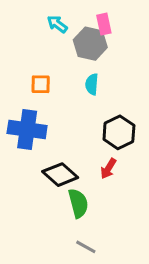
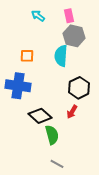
gray hexagon: (90, 44) -> (74, 36), moved
cyan semicircle: (92, 84) -> (61, 56), size x1.5

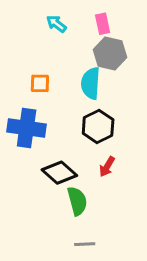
black hexagon: (79, 88) -> (98, 126), moved
gray line: (57, 164) -> (85, 244), turned -32

